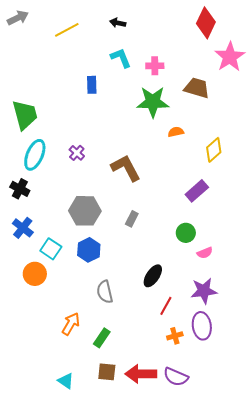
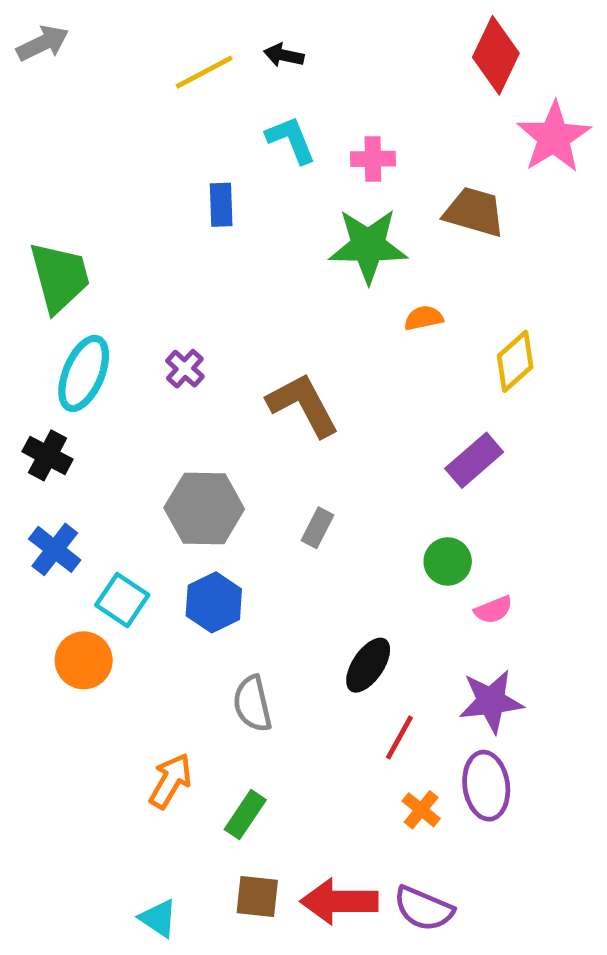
yellow line: (67, 30) -> (204, 72), moved
orange cross: (175, 336) -> (421, 810), turned -35

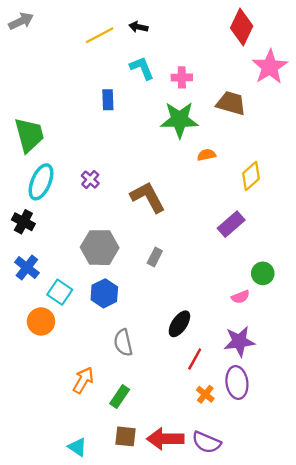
green circle: (448, 561) -> (263, 273), moved

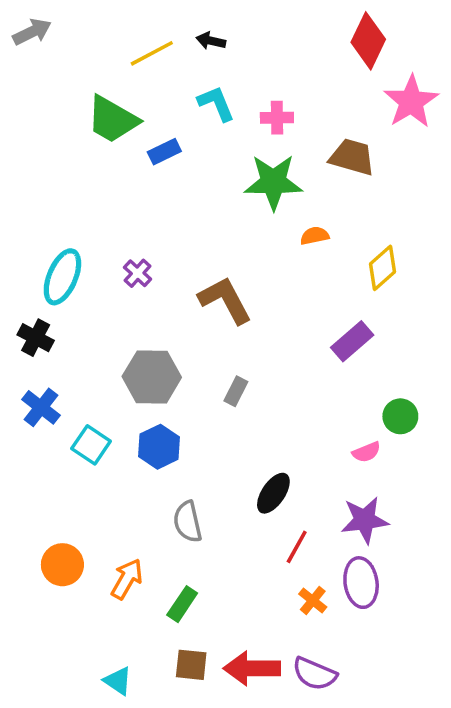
blue rectangle: (108, 100) -> (164, 152), turned 66
green trapezoid: (29, 135) -> (112, 119), moved, turned 135
orange circle: (41, 321) -> (62, 565), moved

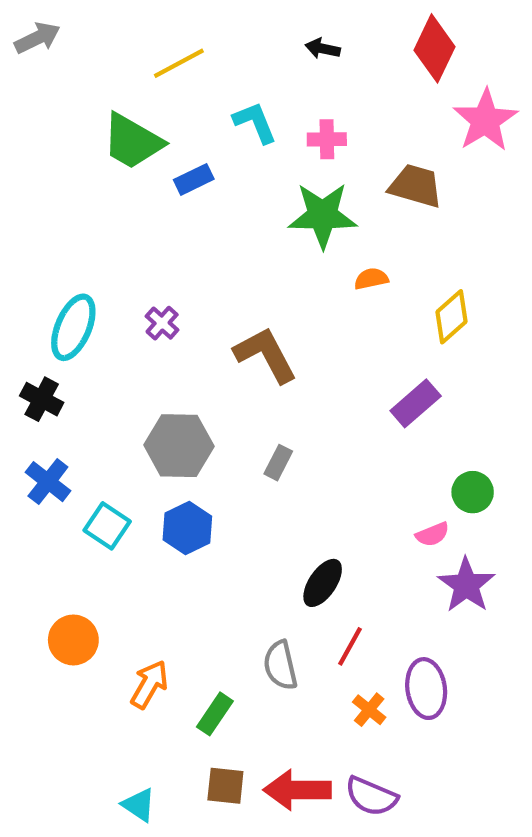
black arrow: (211, 41) -> (323, 48), moved
purple star: (365, 520) -> (466, 585), moved, turned -30
gray semicircle: (188, 522) -> (280, 665), moved
orange circle: (62, 565) -> (73, 640), moved

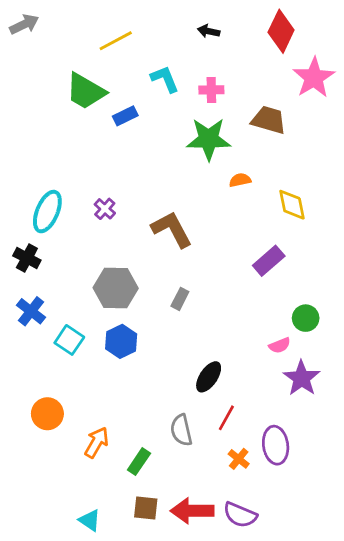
yellow diamond: (451, 317) -> (292, 205), turned -60

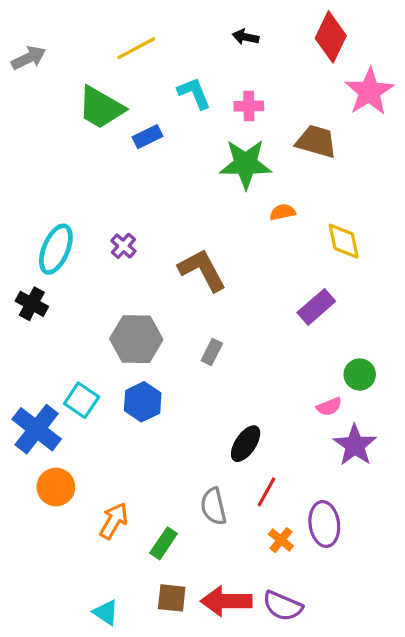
gray arrow: (24, 24) -> (29, 58), moved
blue cross: (31, 311) -> (37, 429), moved, size x1.4

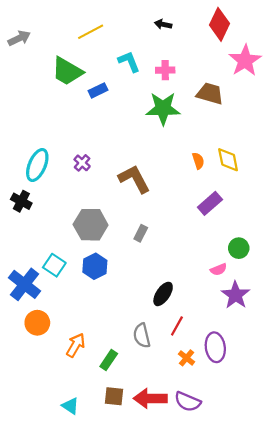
orange semicircle: (283, 212) -> (198, 161), moved, turned 84

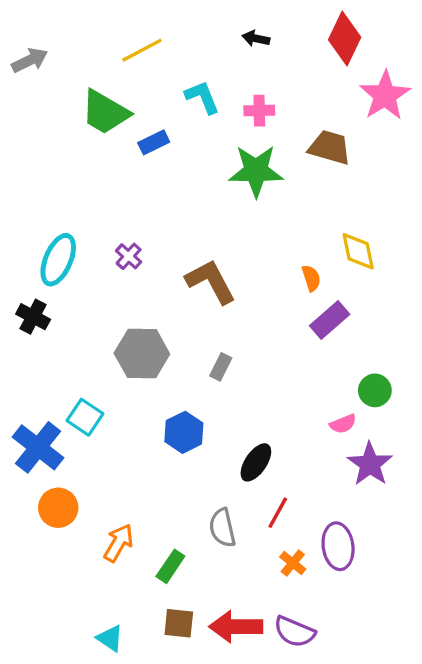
orange semicircle: (198, 161) -> (311, 278), moved
blue hexagon: (95, 266) -> (184, 432), moved

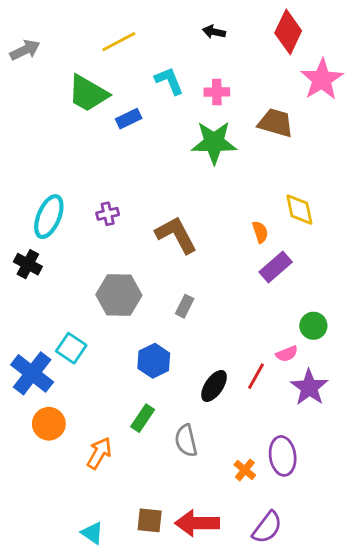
purple cross: (129, 256) -> (108, 214), turned 35
red line: (278, 513) -> (256, 376), moved
green rectangle: (170, 566) -> (143, 418), moved
purple semicircle: (294, 632) -> (267, 527), moved, turned -76

